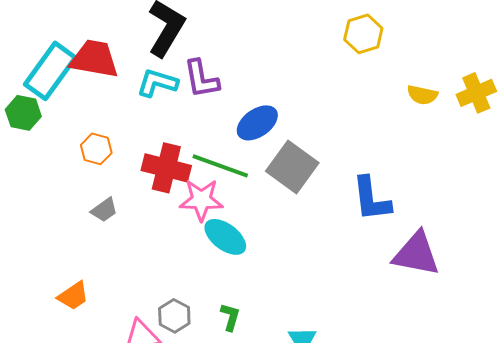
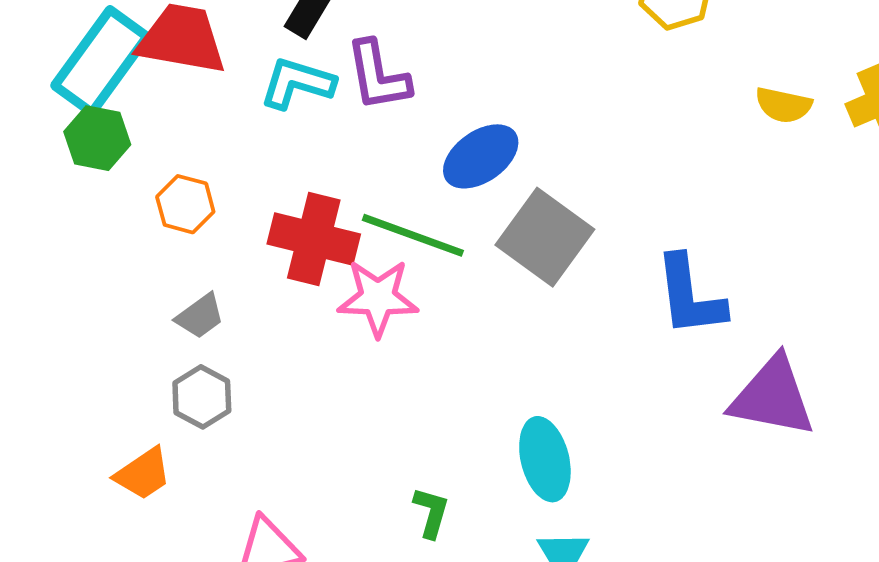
green hexagon: (23, 113) -> (97, 138), moved
cyan ellipse: (225, 237) -> (545, 459), moved, turned 39
gray hexagon: (174, 316) -> (202, 397), moved

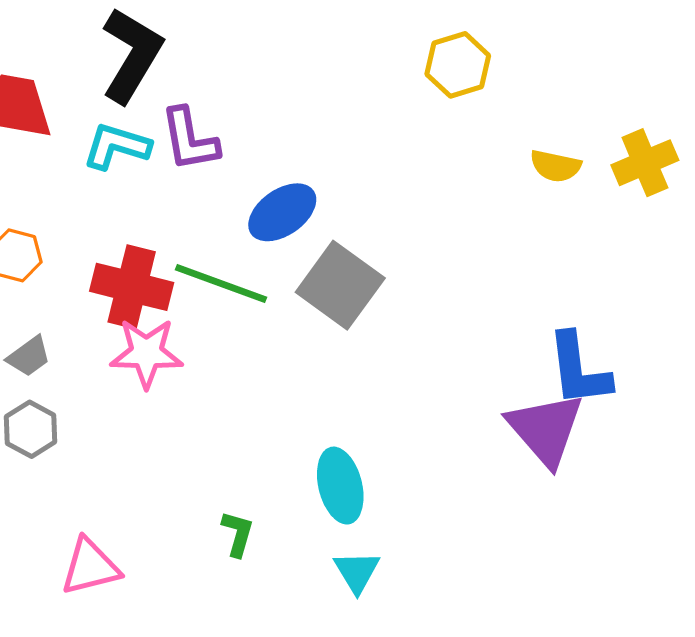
blue L-shape: (690, 296) -> (579, 370), moved
pink star: (378, 298) -> (146, 353), moved
purple triangle: (772, 397) -> (546, 429), turned 38

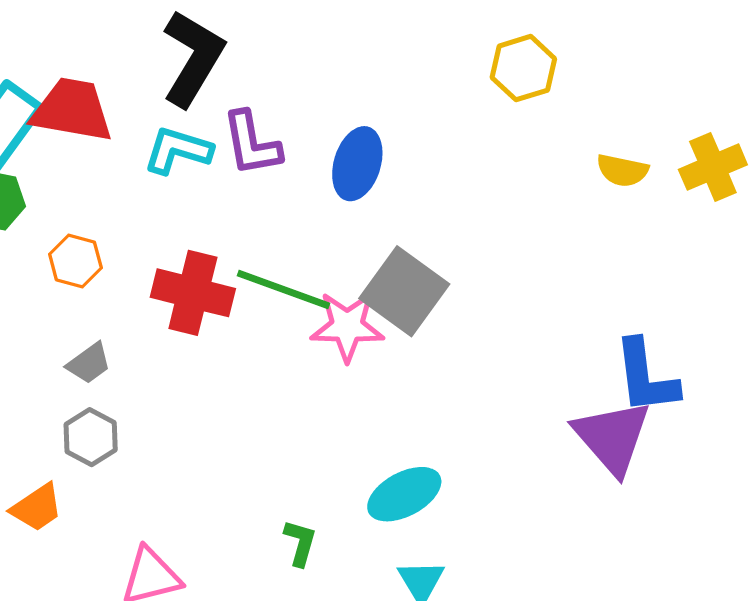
blue ellipse: (282, 212) -> (357, 164), moved, turned -38
pink star: (146, 353) -> (347, 326), moved
cyan ellipse: (340, 486) -> (404, 494), turned 76

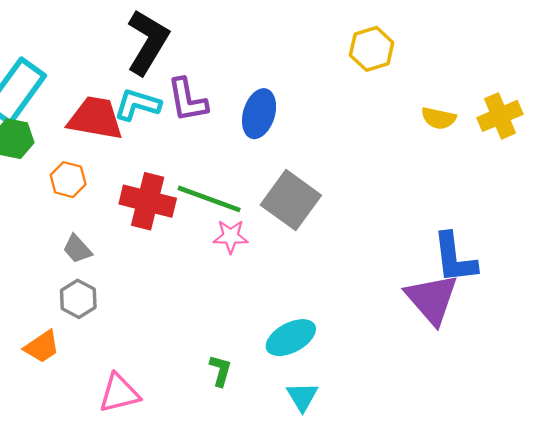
red trapezoid: (72, 110) -> (95, 118), moved
pink star: (347, 326) -> (231, 236), moved, size x0.7
gray trapezoid: (89, 363) -> (77, 249), turned 84

